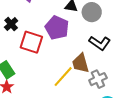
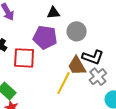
gray circle: (92, 12) -> (77, 31), moved
black L-shape: (100, 43) -> (93, 57), moved

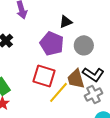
black triangle: (53, 13) -> (66, 22), turned -32
red square: (24, 58) -> (44, 76), moved

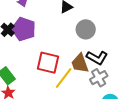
purple pentagon: (52, 44) -> (24, 29), moved

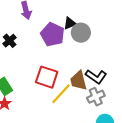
purple pentagon: (24, 29) -> (52, 34), moved
gray circle: (86, 29) -> (81, 33), moved

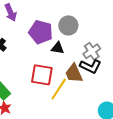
black triangle: (70, 23) -> (58, 48), moved, turned 40
gray cross: (96, 97) -> (92, 51), moved

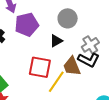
purple pentagon: (41, 32) -> (27, 25), moved, turned -30
black triangle: (58, 48) -> (56, 41), turned -40

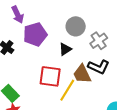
gray cross: (90, 45) -> (99, 41), moved

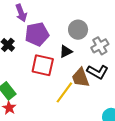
red square: (50, 76) -> (43, 65), moved

